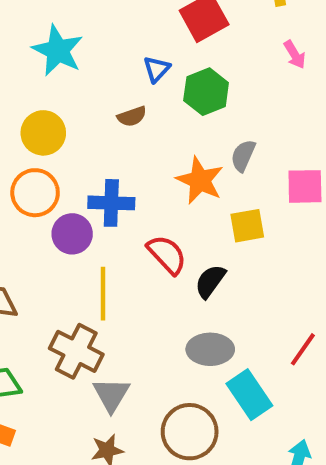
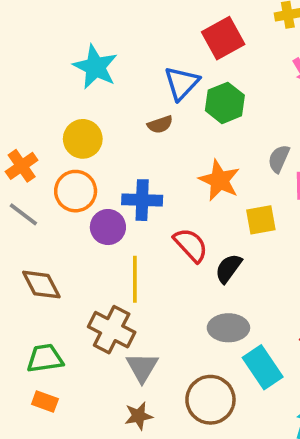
blue triangle: (157, 69) -> (182, 83), size x1.5
gray semicircle: (243, 156) -> (279, 159), moved

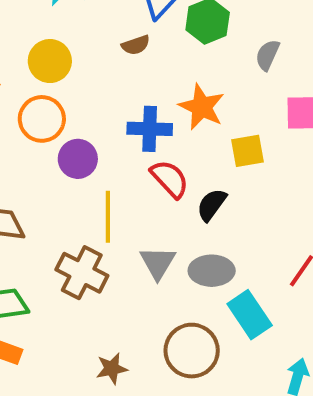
gray semicircle: (279, 159) -> (268, 55), moved
blue cross: (142, 200) -> (150, 129), moved
gray triangle: (142, 367) -> (158, 263), moved

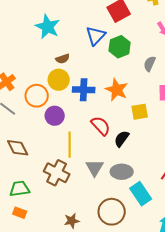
brown semicircle: (136, 45) -> (63, 59), moved
yellow circle: (50, 61) -> (59, 80), moved
blue cross: (150, 129) -> (84, 90), moved

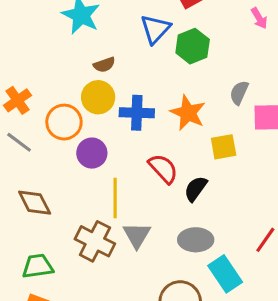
gray semicircle: (150, 64) -> (239, 93), moved
gray triangle: (95, 168) -> (137, 235), moved

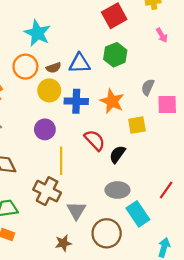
blue triangle: (155, 29) -> (80, 63), moved, turned 45
orange circle: (64, 122) -> (25, 67), moved
gray triangle: (137, 235) -> (76, 211), moved

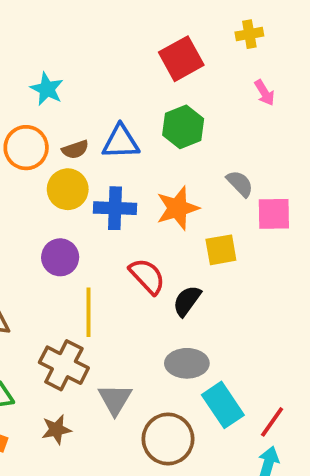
cyan star: (37, 33) -> (47, 89), size x0.7
gray semicircle: (148, 87) -> (240, 184), turned 112
orange star: (112, 101) -> (177, 208), turned 30
red line: (166, 190) -> (272, 422), moved
brown star: (63, 243) -> (56, 430), moved

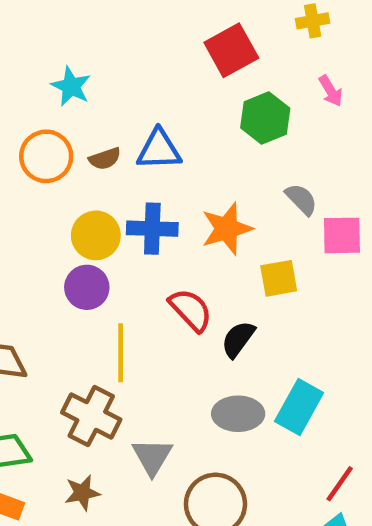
green hexagon: (183, 127) -> (265, 118), moved
yellow circle: (68, 189) -> (96, 235), moved
cyan rectangle: (223, 405) -> (299, 407), moved, turned 63

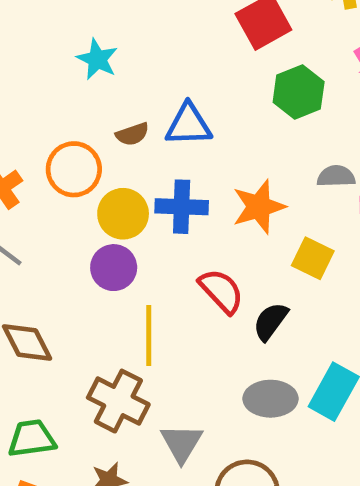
orange circle: (46, 156) -> (74, 169), moved
gray semicircle: (301, 199) -> (336, 176), turned -48
yellow square: (279, 278) -> (313, 258), turned 36

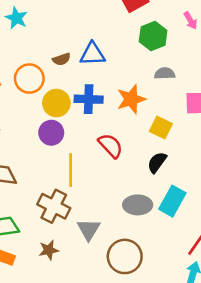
cyan star: (97, 59) -> (16, 18), moved
gray semicircle: (336, 176) -> (165, 73), moved
black semicircle: (271, 321) -> (157, 162), moved

